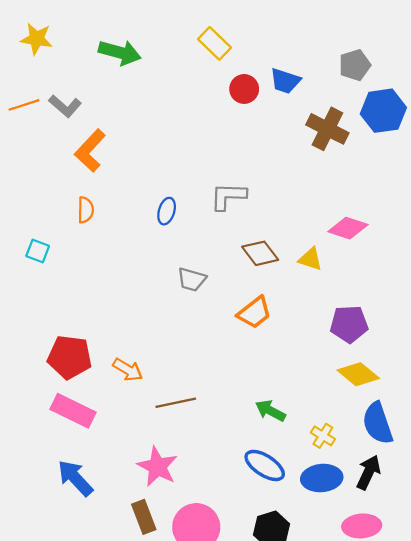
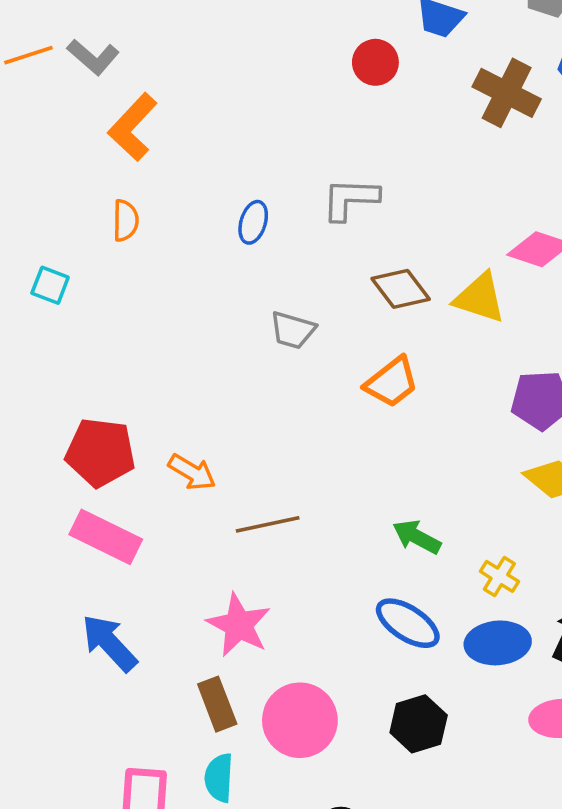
red circle: (244, 89) -> (375, 62), moved
yellow triangle: (310, 259) -> (480, 298), size x1.4

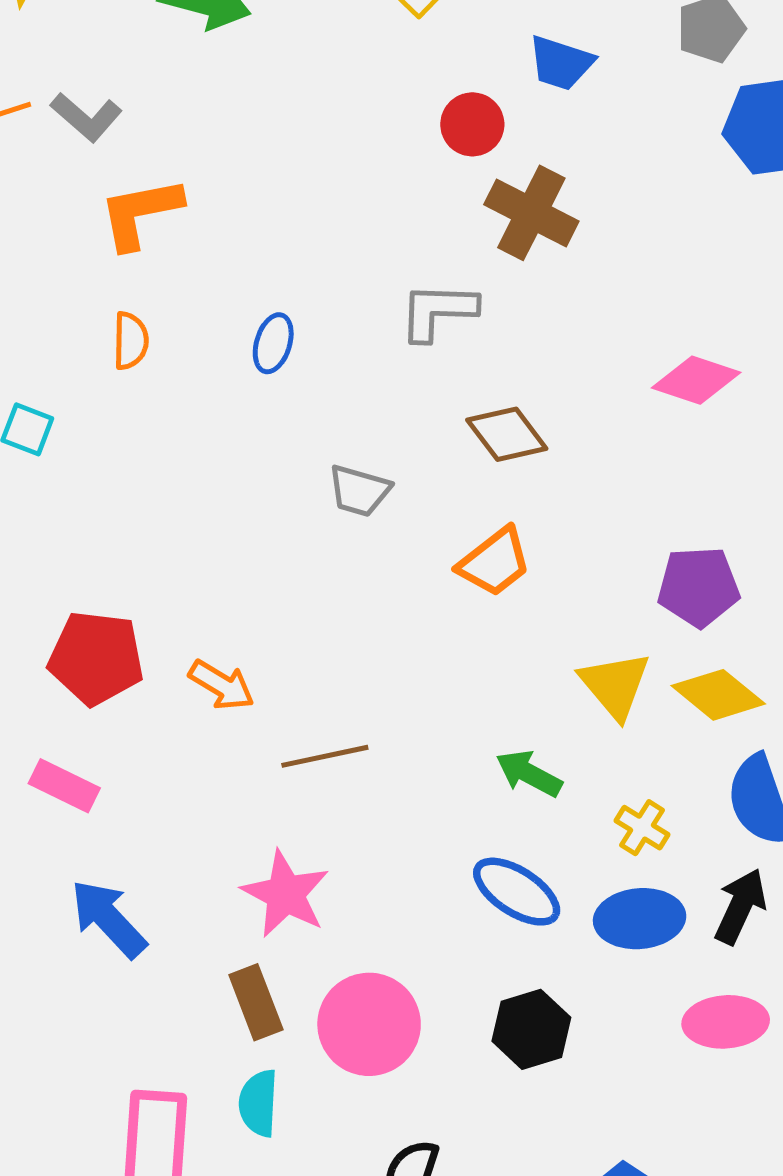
brown cross: (507, 93) -> (531, 213), moved
orange L-shape: (133, 127) -> (140, 213), turned 36
blue ellipse: (253, 222) -> (273, 343), moved
yellow triangle: (480, 298) -> (615, 685), moved, turned 32
pink rectangle: (106, 537) -> (64, 786), moved, size x0.7

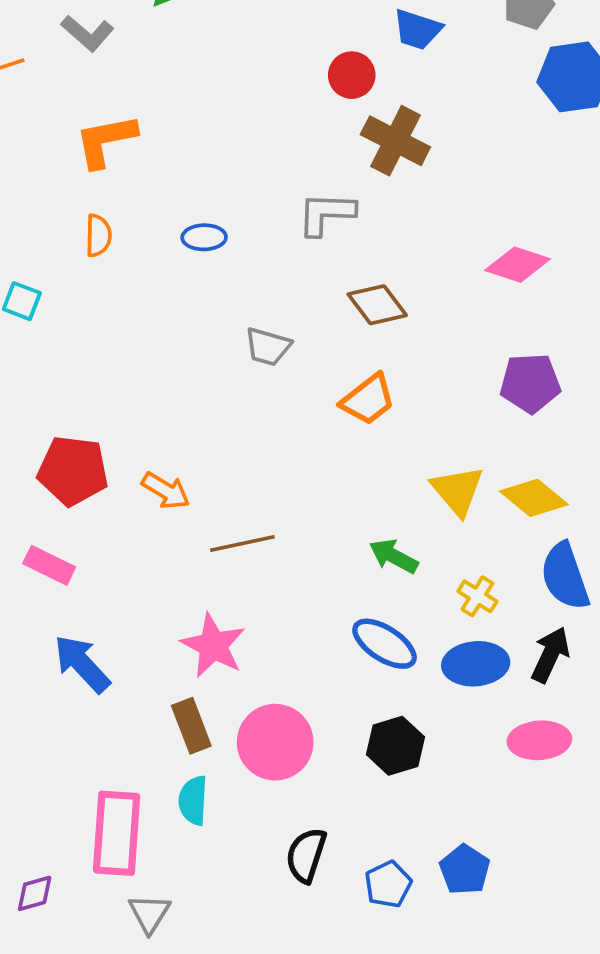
gray L-shape: (86, 117) -> (87, 33), moved
blue ellipse: (273, 343) -> (204, 237), turned 72
purple pentagon: (699, 587) -> (530, 383), moved

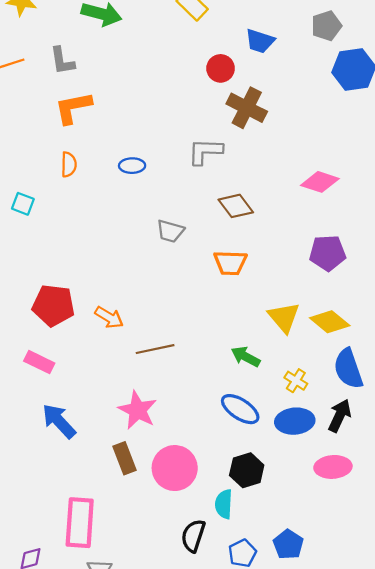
gray L-shape: (87, 33) -> (62, 61), moved, turned 40
orange trapezoid: (368, 400) -> (230, 263), turned 40
cyan semicircle: (193, 800) -> (224, 504), moved

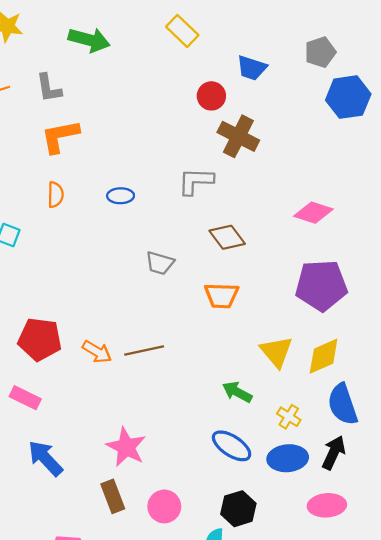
purple pentagon: (328, 253) -> (321, 285), size x1.4
yellow diamond: (330, 322) -> (324, 356), turned -63
brown line: (155, 349) -> (144, 351), moved
pink circle: (175, 468) -> (164, 506), size x0.7

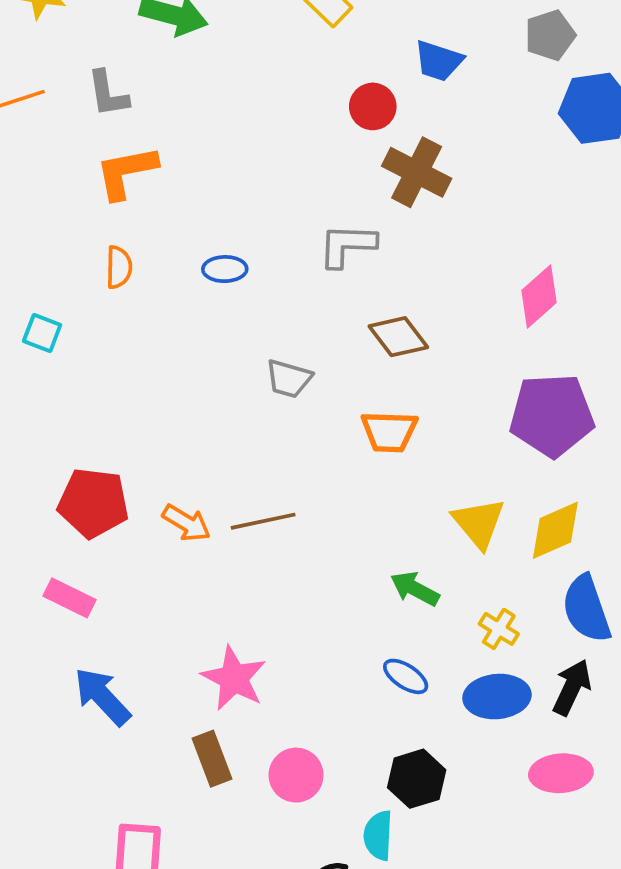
pink diamond: (313, 213) -> (539, 296), turned -60
blue ellipse: (232, 446) -> (406, 676), size x0.7

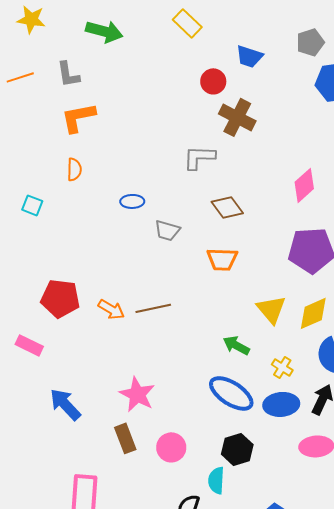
blue ellipse: (225, 269) -> (132, 201), moved
pink rectangle: (70, 598) -> (29, 345), moved
blue ellipse: (406, 676) -> (231, 393), size x1.8

